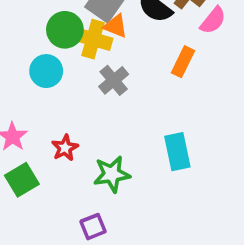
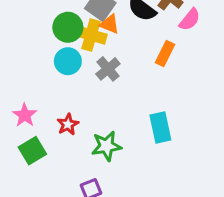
cyan circle: (46, 71) -> (68, 61), moved

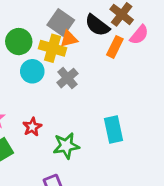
orange triangle: (109, 24) -> (69, 39), turned -36
green circle: (68, 27) -> (19, 42), moved
orange rectangle: (165, 53) -> (115, 47), moved

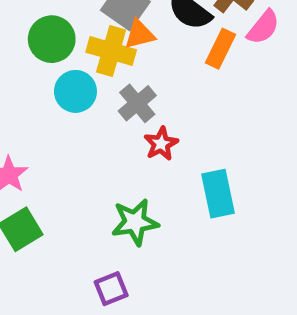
red star: (32, 127) -> (161, 144), moved

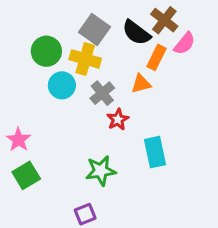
orange triangle: (140, 34) -> (141, 84), moved

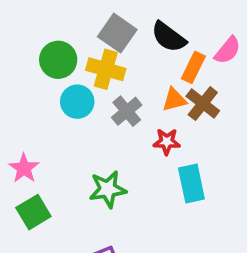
brown cross: (164, 20) -> (203, 104), moved
red star: (118, 119) -> (167, 142), moved, turned 30
green star: (101, 171) -> (108, 189), moved

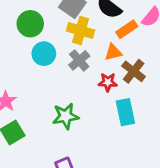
orange rectangle: (193, 67) -> (127, 29), turned 30
yellow cross: (106, 69) -> (81, 31), moved
brown cross: (203, 104) -> (134, 71), moved

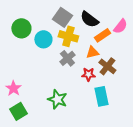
green circle: (30, 24) -> (21, 28), moved
cyan circle: (44, 54) -> (43, 39), moved
green star: (66, 116) -> (57, 99), turned 30

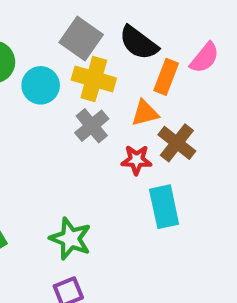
orange rectangle: (102, 35) -> (166, 77), turned -35
green star: (57, 99) -> (70, 239), moved

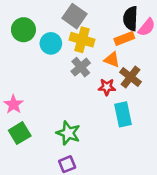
black semicircle: (139, 43) -> (131, 19), moved, turned 55
orange rectangle: (166, 77) -> (124, 38), turned 48
orange triangle: (145, 113) -> (112, 60), turned 35

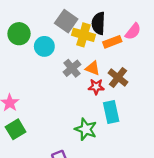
black semicircle: (131, 19) -> (98, 23), moved
yellow cross: (82, 40) -> (83, 35), moved
orange triangle: (112, 60) -> (93, 68), moved
green star: (68, 133) -> (86, 129), moved

